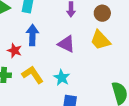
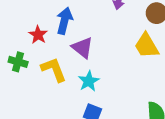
purple triangle: (66, 44) -> (82, 48), moved

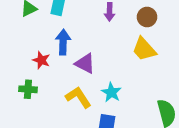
yellow L-shape: (54, 69) -> (78, 97), moved
cyan star: (89, 81) -> (111, 92), moved

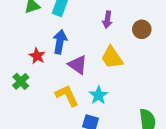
yellow trapezoid: (144, 49) -> (112, 57), moved
green cross: (28, 89) -> (21, 81), turned 35

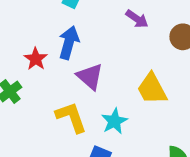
purple arrow: (107, 20) -> (137, 19), turned -70
yellow trapezoid: (112, 57) -> (152, 89), moved

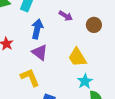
blue arrow: (69, 43) -> (37, 29), moved
cyan star: (114, 121) -> (85, 81), moved

